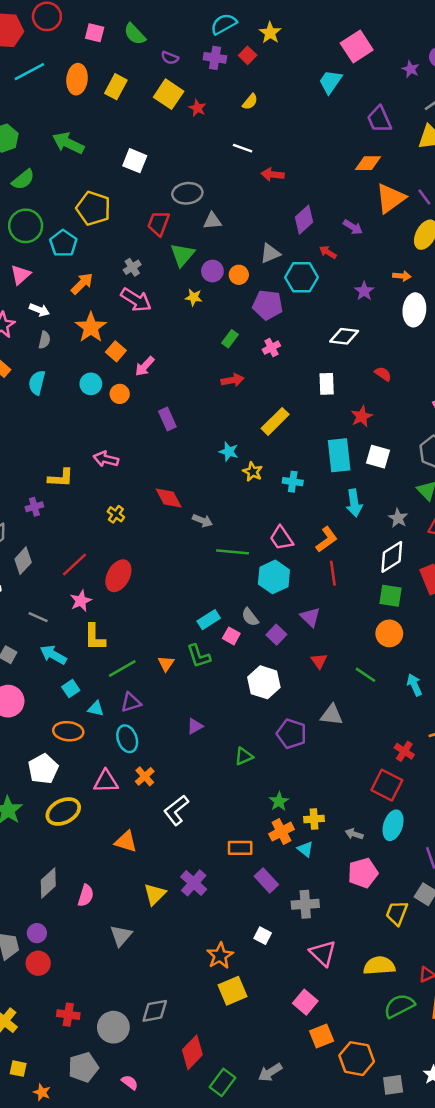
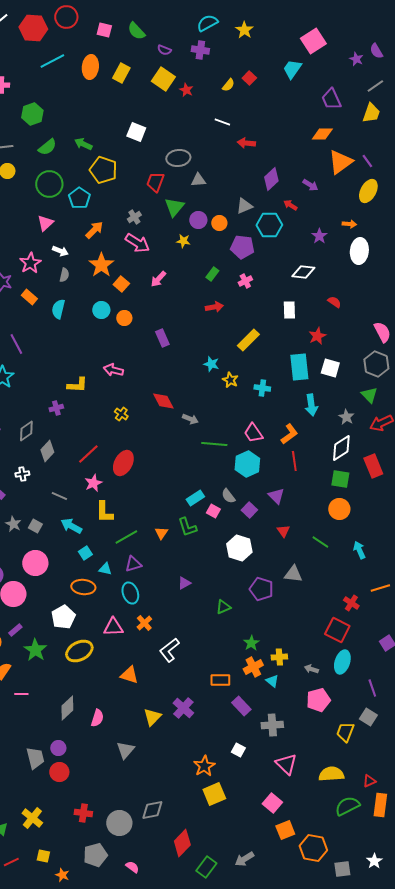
red square: (248, 55) -> (249, 78), moved
green arrow: (68, 143) -> (83, 144), moved, size x0.7
pink arrow: (145, 366) -> (158, 279), moved

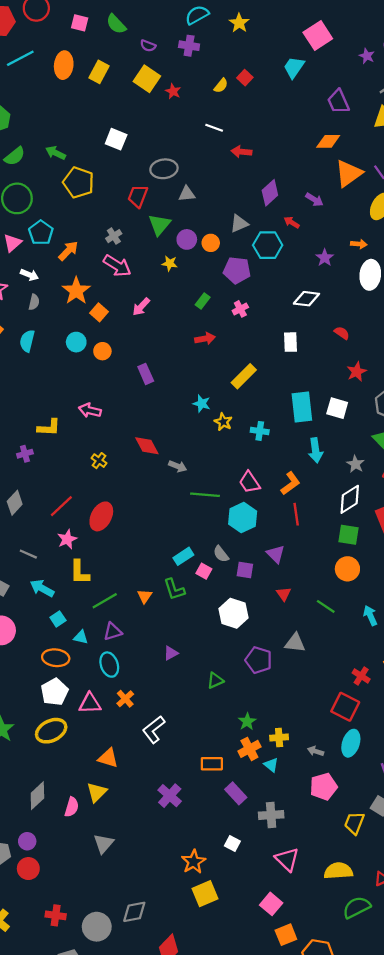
cyan pentagon: (79, 198) -> (41, 233), moved
red star: (317, 336) -> (357, 372), moved
purple square: (249, 510) -> (245, 570), turned -35
white pentagon: (63, 617) -> (55, 692), moved
yellow triangle: (152, 717) -> (97, 792), moved

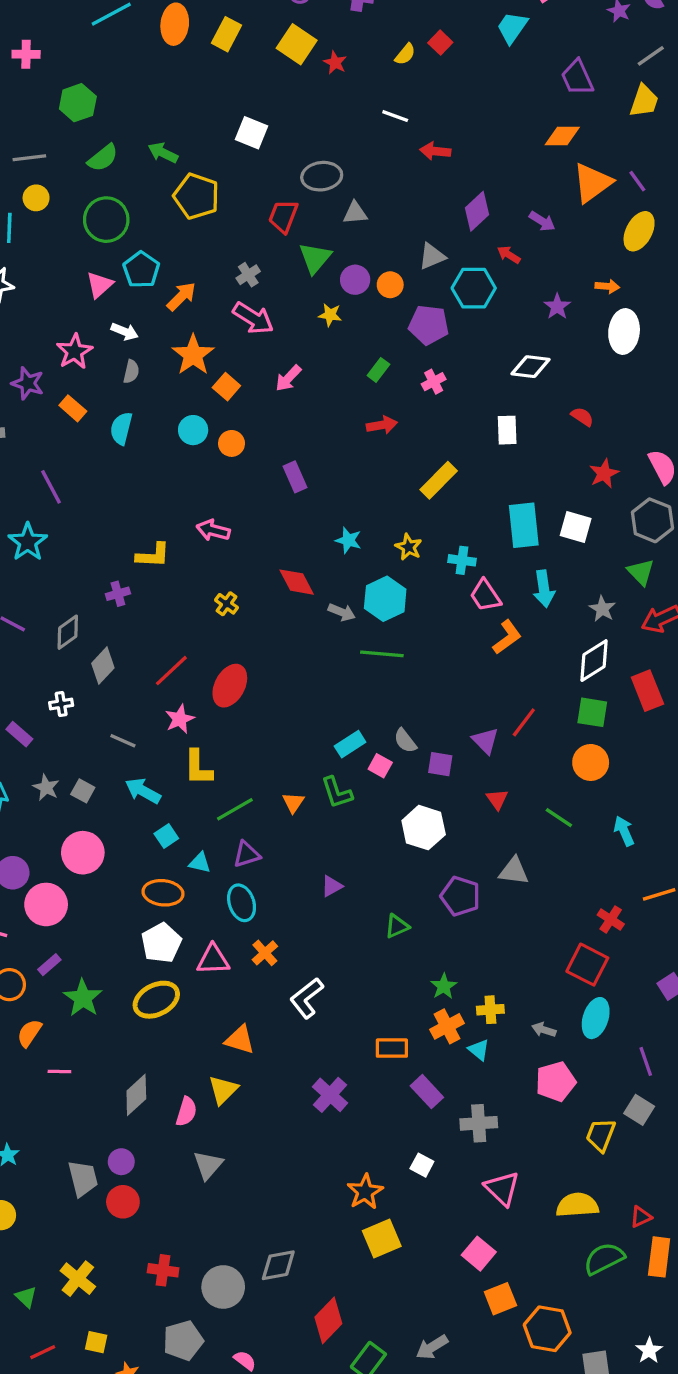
cyan star: (202, 404) -> (348, 540), moved
pink trapezoid: (249, 482) -> (485, 595), moved
red line: (296, 514) -> (524, 722), moved, turned 45
cyan hexagon: (243, 518) -> (385, 599), moved
gray triangle: (104, 844) -> (208, 1165), moved

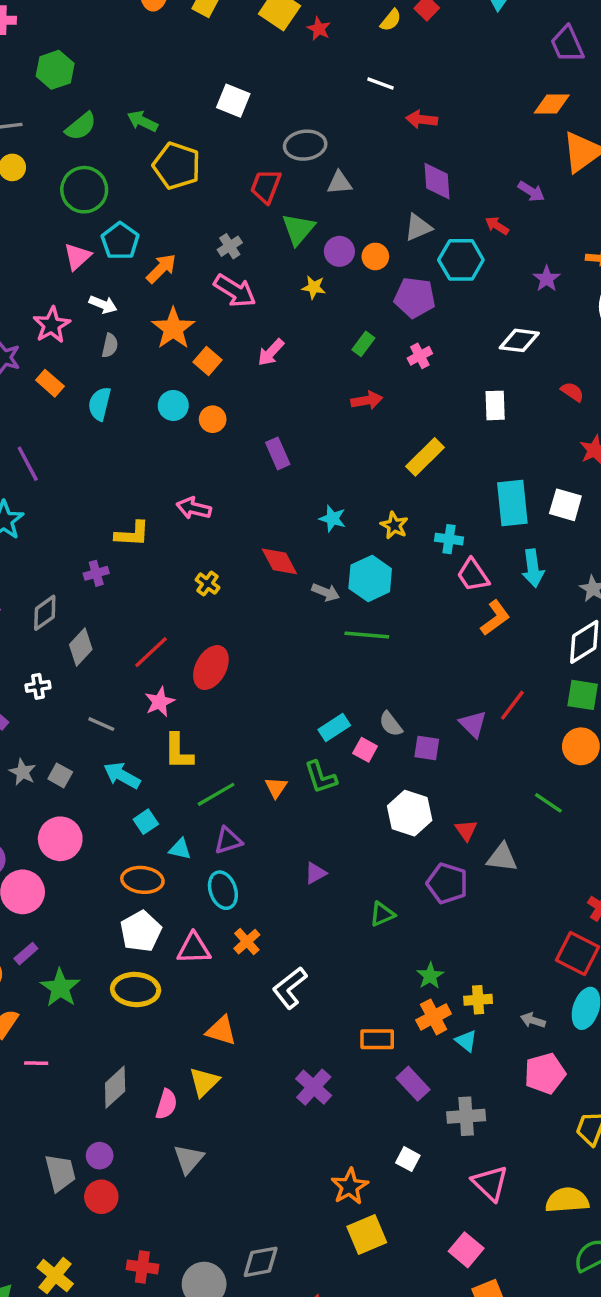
purple diamond: (477, 211) -> (437, 181), moved, turned -51
red triangle: (497, 799) -> (466, 830), moved
yellow ellipse: (156, 1000) -> (136, 990), turned 30

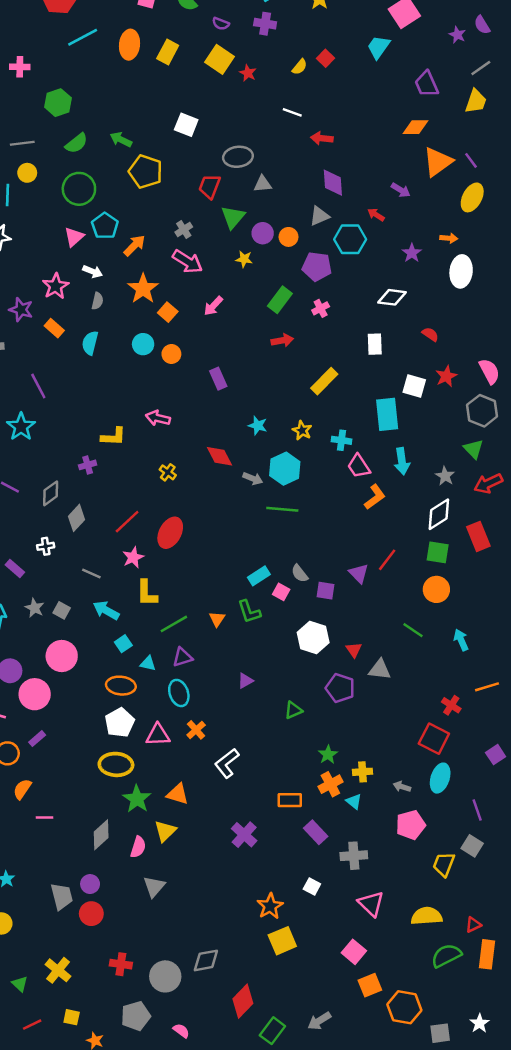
green rectangle: (363, 344) -> (280, 300), size x1.5
white square: (565, 505) -> (414, 386), moved
green star: (60, 988) -> (137, 799), moved

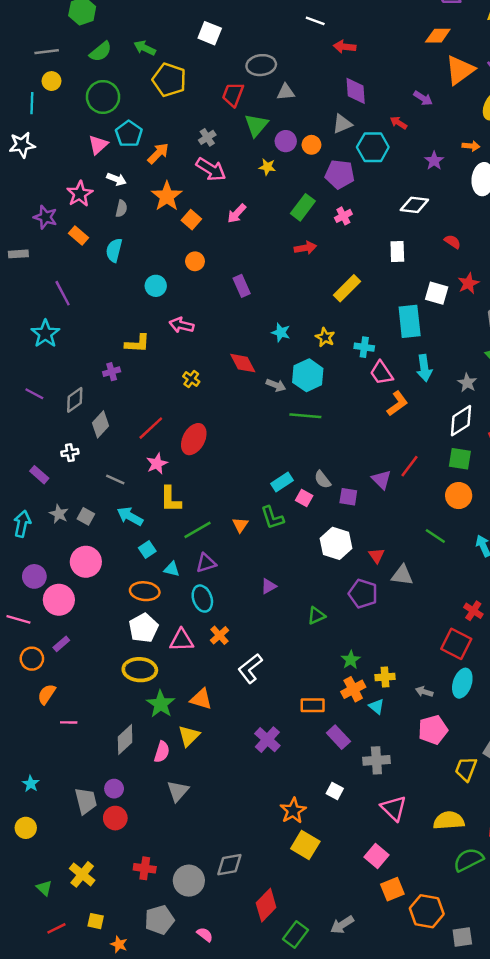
cyan circle: (143, 344) -> (156, 286), moved
yellow square: (282, 941) -> (305, 845), turned -36

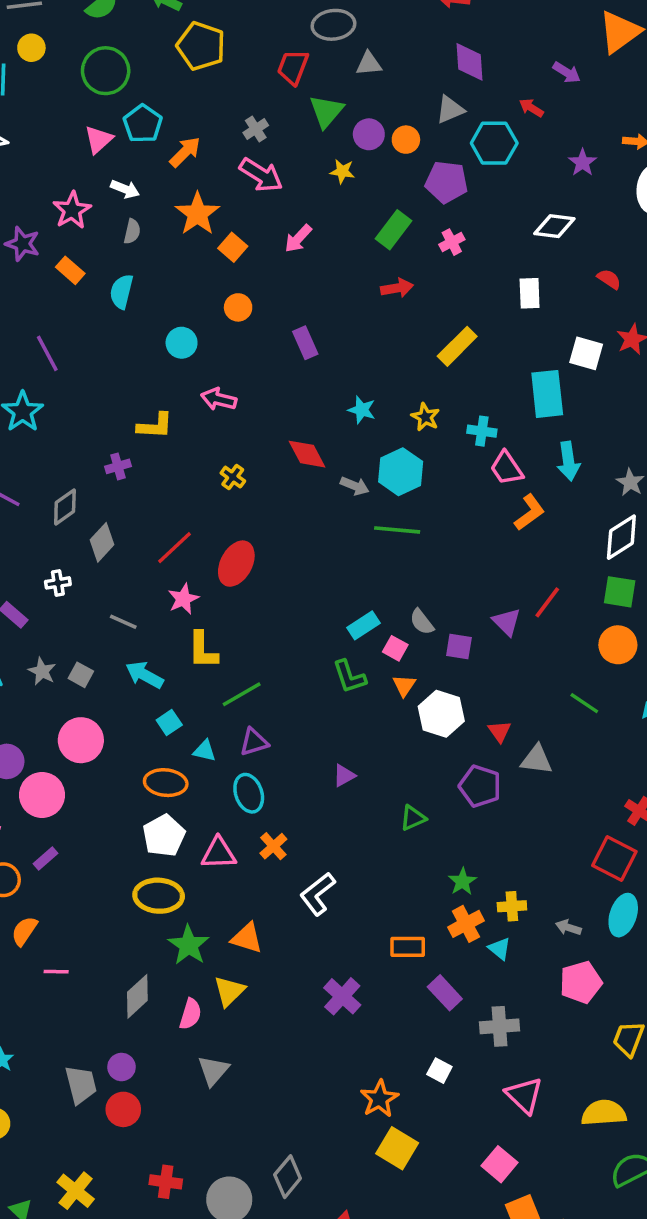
orange triangle: (240, 525) -> (404, 685), moved
gray diamond: (229, 865) -> (288, 1177), turned -40

